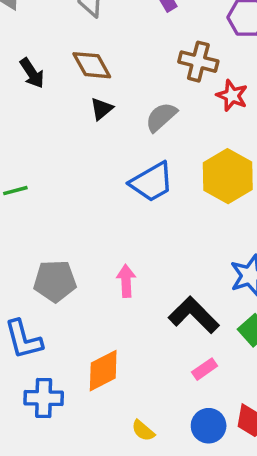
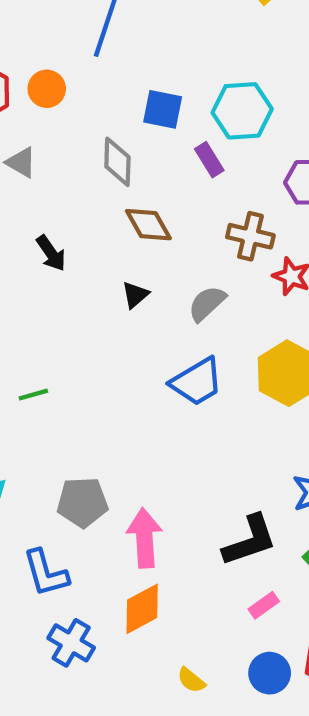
brown diamond: (92, 65) -> (148, 225), moved
pink arrow: (126, 281) -> (144, 538), moved, size x1.5
black L-shape: (194, 315) -> (250, 540), turned 117
blue cross: (44, 398) -> (71, 643), turned 30

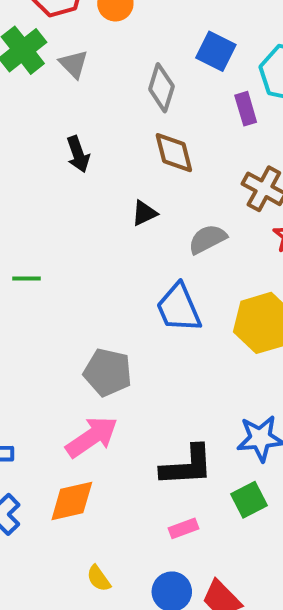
blue trapezoid: (197, 382) -> (179, 308), turned 82
gray pentagon: (82, 502) -> (108, 372), moved
pink arrow: (144, 538) -> (92, 437), turned 44

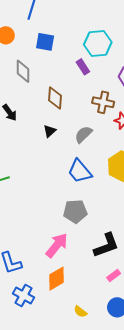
blue square: (216, 51) -> (45, 42), moved
gray diamond: (161, 88) -> (23, 71), moved
brown diamond: (174, 153) -> (55, 98), turned 35
gray pentagon: (108, 372) -> (75, 211), moved

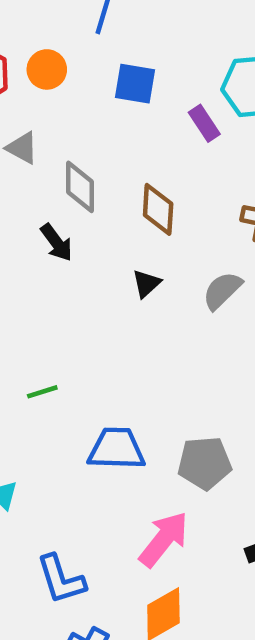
purple rectangle: (83, 67) -> (204, 123), moved
gray diamond: (23, 71) -> (80, 187), moved
blue trapezoid: (80, 171) -> (116, 449), moved, turned 132

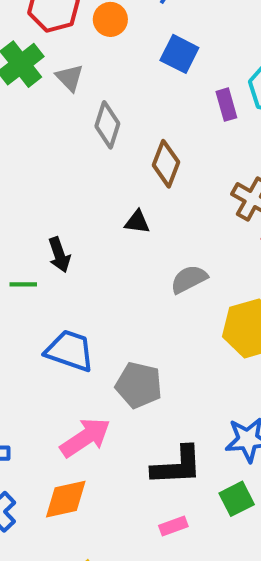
black arrow: (57, 242) -> (59, 255), moved
black triangle: (146, 284) -> (137, 222), turned 32
gray semicircle: (222, 290) -> (189, 279), moved

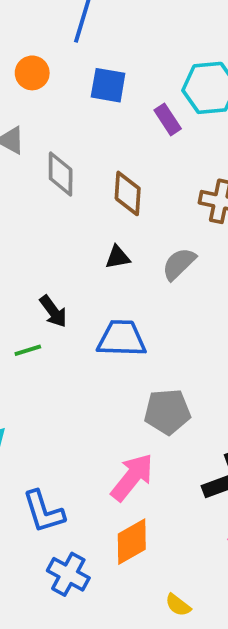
gray semicircle: (189, 279) -> (179, 264), moved
blue trapezoid: (70, 351) -> (122, 339), moved

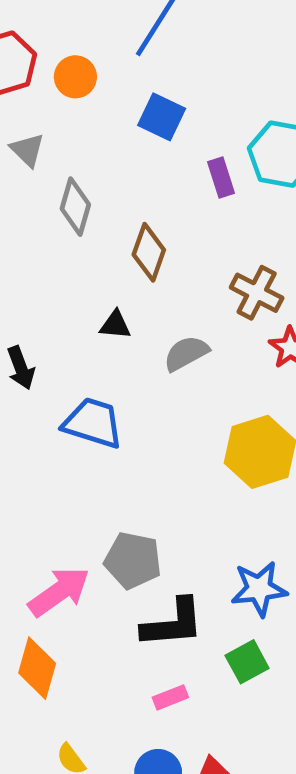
gray pentagon: (167, 412) -> (133, 560), moved
orange diamond: (132, 542) -> (37, 668), turned -60

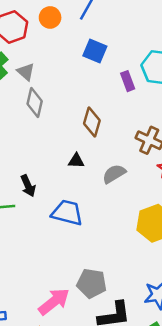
orange circle: (75, 77) -> (50, 17), moved
gray diamond: (75, 207) -> (35, 103), moved

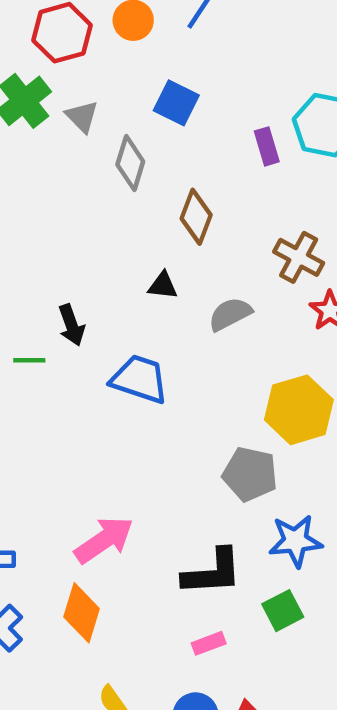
blue square: (95, 51) -> (176, 103), moved
gray diamond: (35, 103) -> (130, 163), moved
gray pentagon: (92, 283) -> (250, 474), moved

